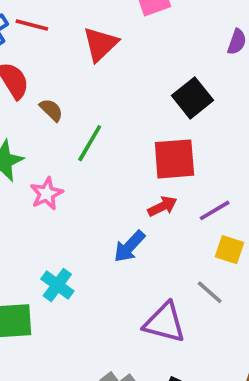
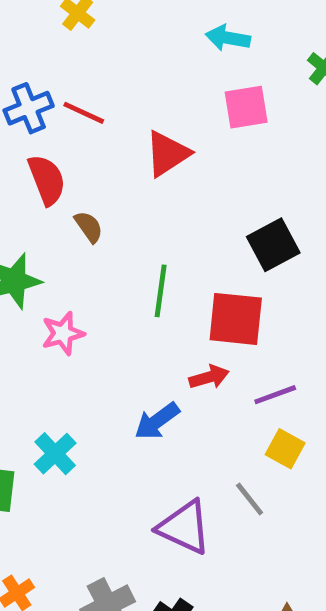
green line: (90, 143) -> (161, 291), moved, turned -33

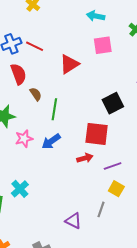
green line: (161, 291) -> (54, 109), moved
blue arrow: (157, 421) -> (51, 141), moved
gray line: (250, 499) -> (101, 209), turned 56
purple triangle: (184, 527) -> (73, 221), size x0.7

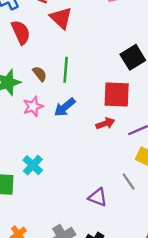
red triangle: (69, 64) -> (61, 18), moved, turned -40
brown semicircle: (36, 94) -> (40, 74), moved
gray line: (101, 209) -> (129, 182), turned -49

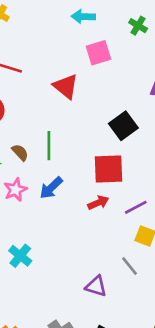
red triangle: (61, 18) -> (66, 86), moved

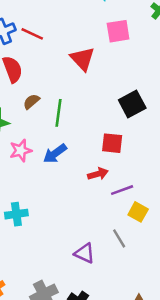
brown semicircle: (20, 152) -> (31, 102), moved, turned -96
red square: (108, 169) -> (112, 143), size x0.7
purple line: (136, 207) -> (122, 190), moved
cyan cross: (20, 256) -> (16, 214), turned 35

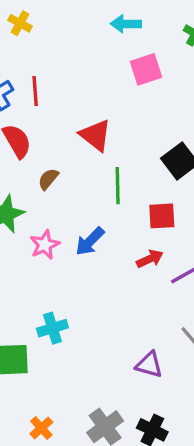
red line: (32, 34) -> (35, 91), turned 70
red triangle: (82, 59) -> (95, 135), moved
green line: (59, 113) -> (118, 186), moved

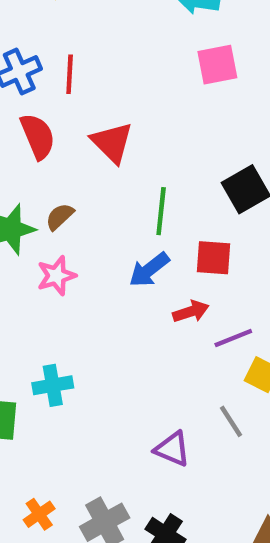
red triangle: (95, 135) -> (112, 142), moved
brown semicircle: (48, 179) -> (60, 217), moved
blue arrow: (90, 241) -> (149, 270), moved
orange cross: (41, 428) -> (39, 514), moved

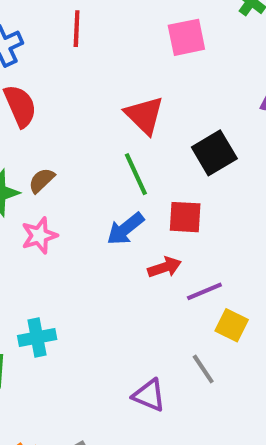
red line: (70, 74) -> (77, 29), moved
red triangle: (112, 142) -> (144, 115), moved
green line: (161, 211) -> (136, 174), turned -30

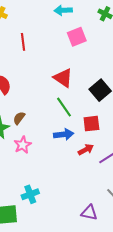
blue arrow: (125, 229) -> (64, 134), turned -138

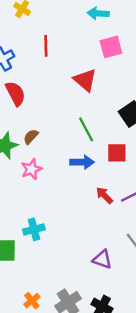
red triangle: (63, 78) -> (85, 80), moved
red arrow: (86, 150) -> (104, 195), moved, turned -112

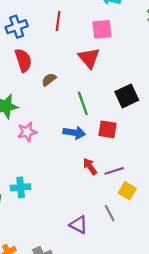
pink square: (111, 47) -> (102, 29), moved
brown semicircle: (31, 137) -> (49, 80), moved

